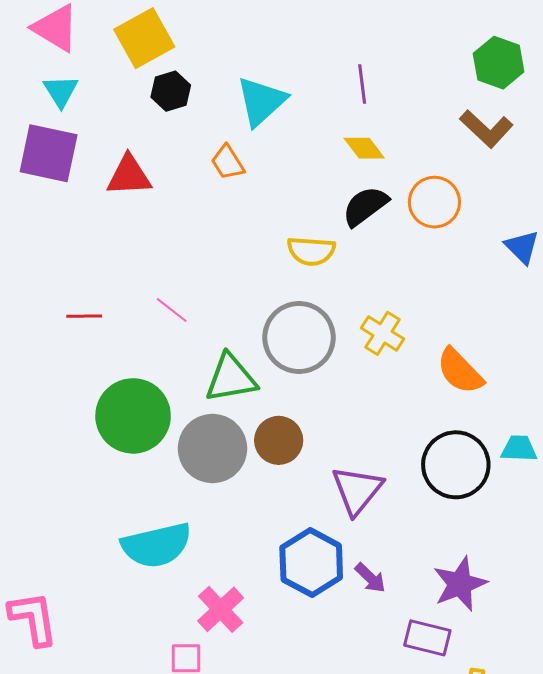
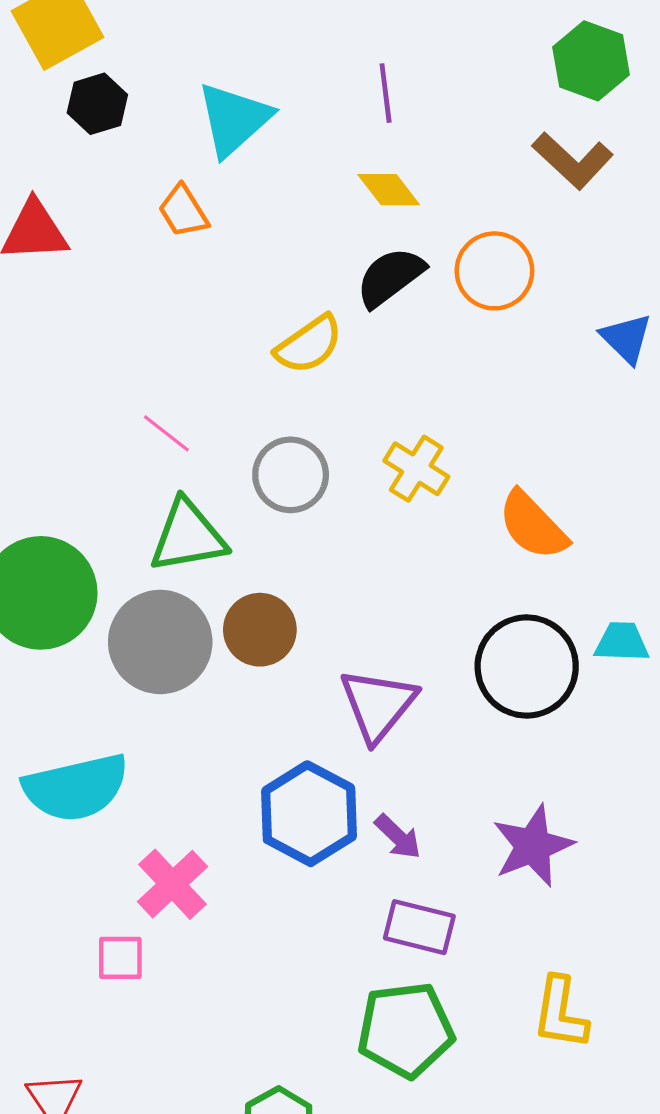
yellow semicircle: (311, 251) -> (309, 345), turned -39
pink line: (172, 310) -> (166, 433), moved
gray circle: (299, 338) -> (291, 475), size x0.7
purple rectangle: (427, 638) -> (419, 927), moved

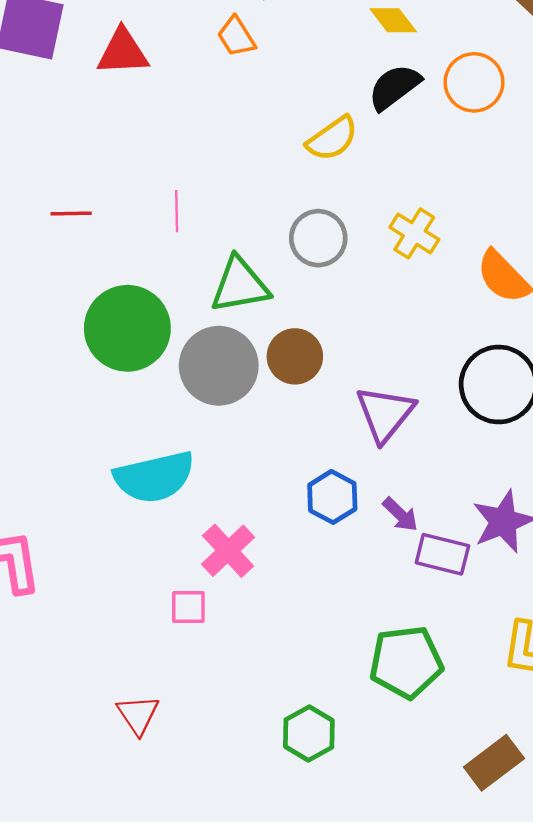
pink line: (166, 433) -> (177, 211), moved, turned 51
blue hexagon: (309, 814) -> (332, 497), size x0.7
purple rectangle: (419, 927) -> (442, 554), moved

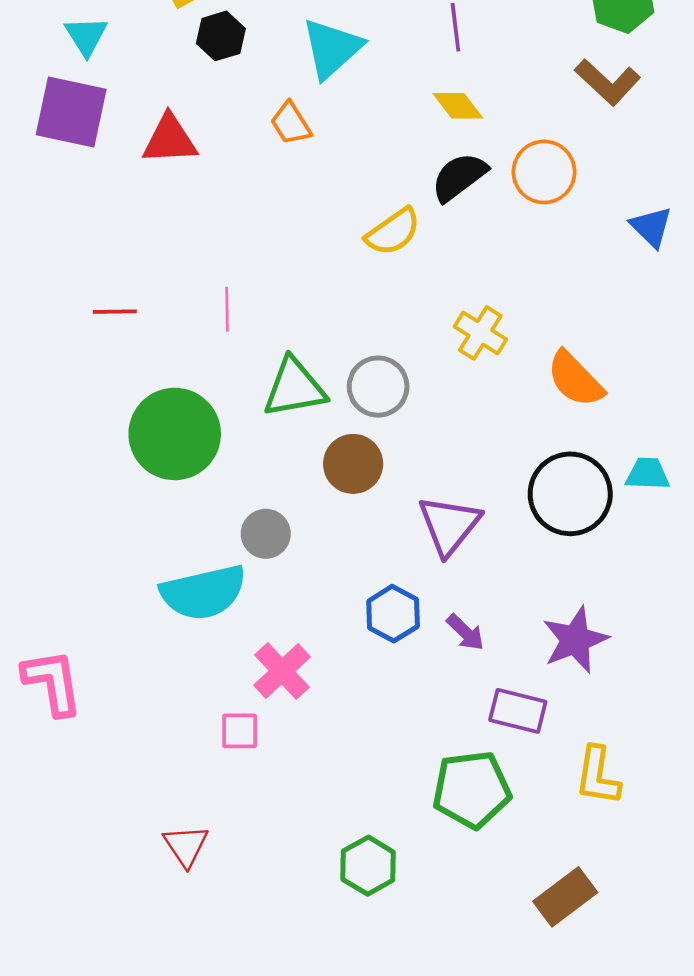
gray circle: (318, 238) -> (378, 387), moved
gray circle: (219, 366) -> (266, 534), moved, size x0.6
purple rectangle: (442, 554) -> (518, 711), moved

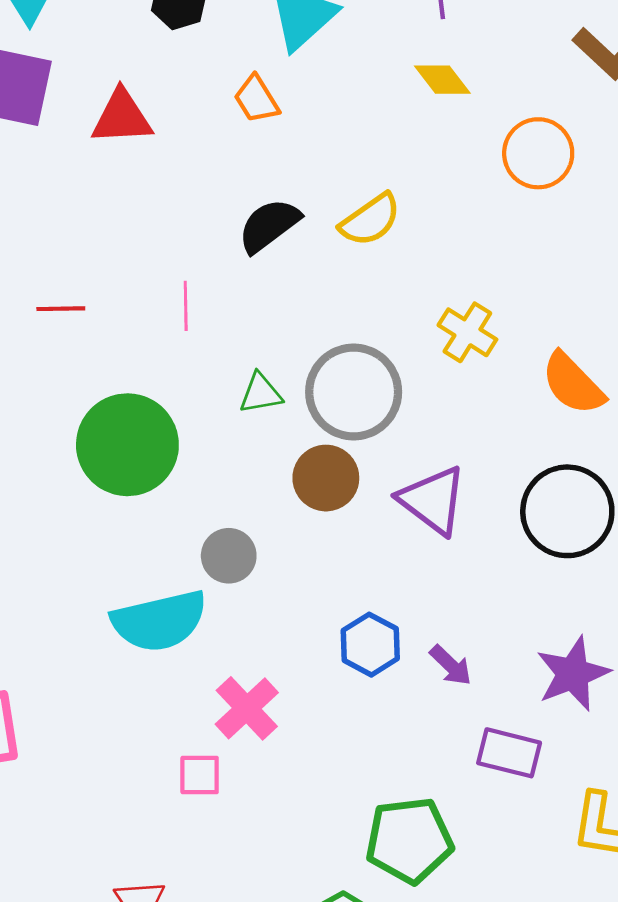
black semicircle: (459, 177) -> (269, 225), moved
gray circle: (378, 387) -> (354, 392), size x1.4
green triangle: (294, 388) -> (261, 393), size x0.6
purple triangle: (449, 525) -> (433, 500), moved, turned -32
green pentagon: (472, 790) -> (409, 840), moved

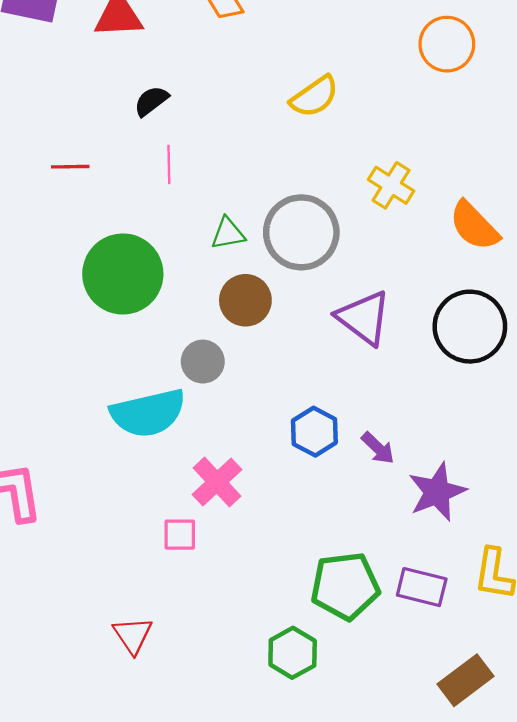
black semicircle: (269, 225) -> (151, 101), moved, size x0.7
brown circle: (326, 478) -> (245, 300), moved
purple star: (573, 674) -> (437, 492), moved
purple rectangle: (509, 753) -> (422, 587), moved

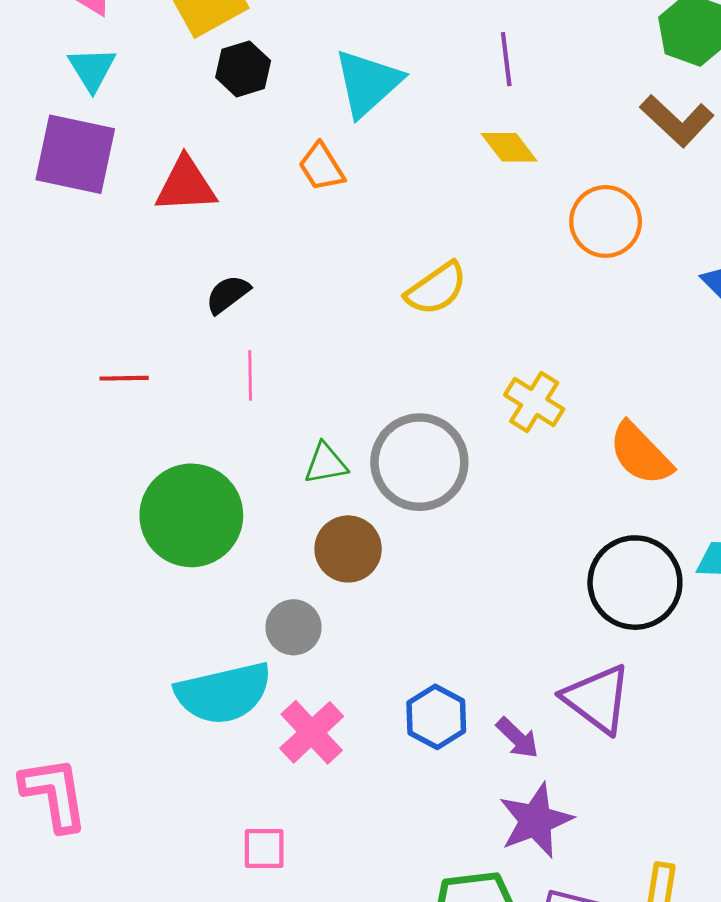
purple triangle: (364, 318) -> (597, 699), moved
pink cross: (217, 482) -> (312, 732), moved
purple star: (437, 492) -> (536, 820), moved

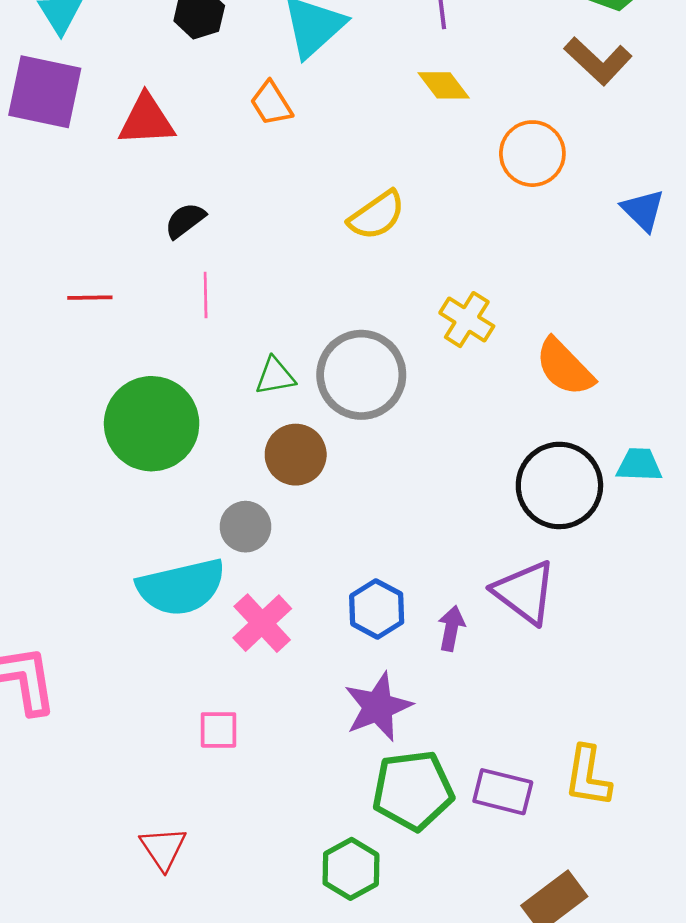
purple arrow: (517, 738) -> (451, 628), turned -123
purple star: (536, 820) -> (378, 707), moved

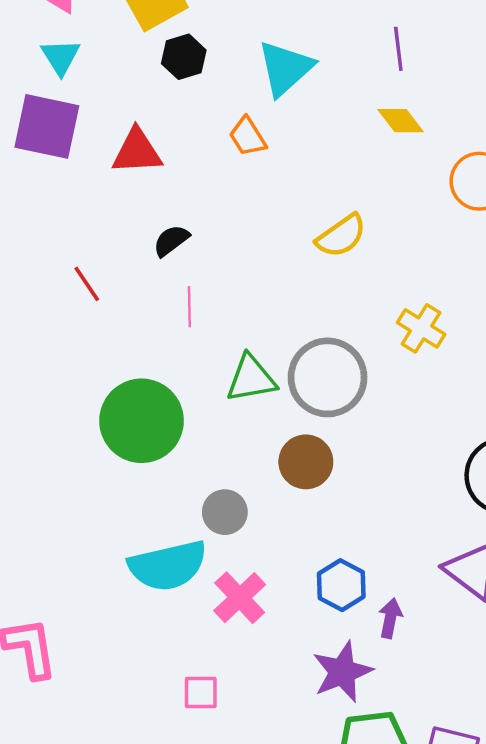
red line: (90, 298) -> (87, 284), moved, turned 57
green triangle: (275, 376) -> (251, 379), size x1.4
brown circle: (296, 455) -> (306, 462), moved
purple arrow: (451, 628) -> (390, 618), moved

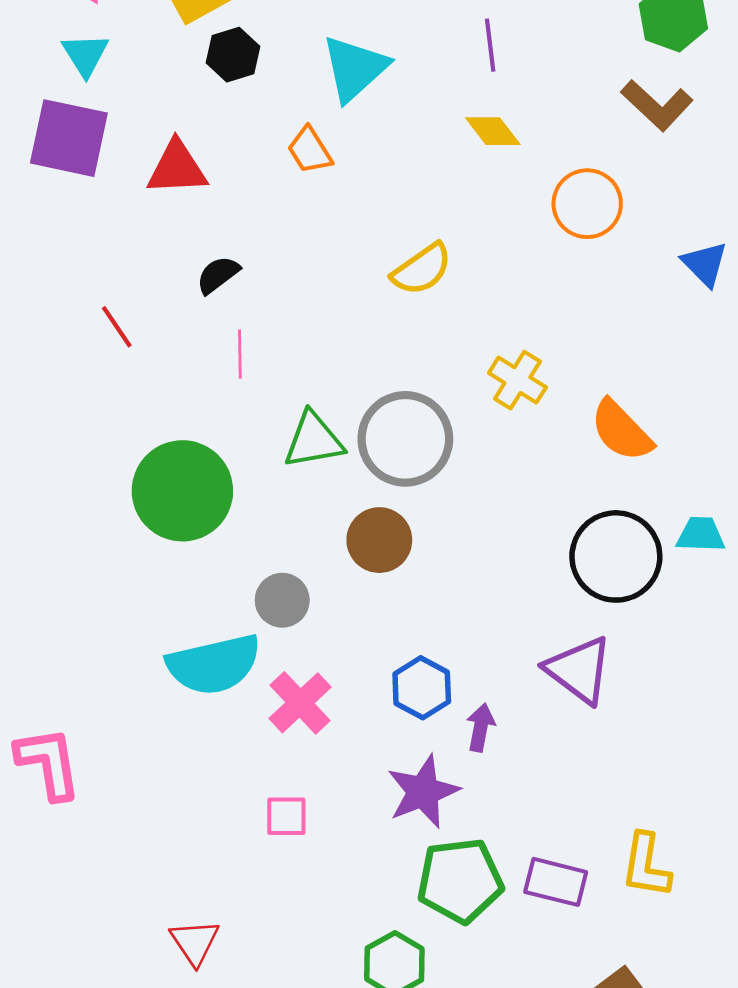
pink square: (201, 692) -> (286, 816), moved

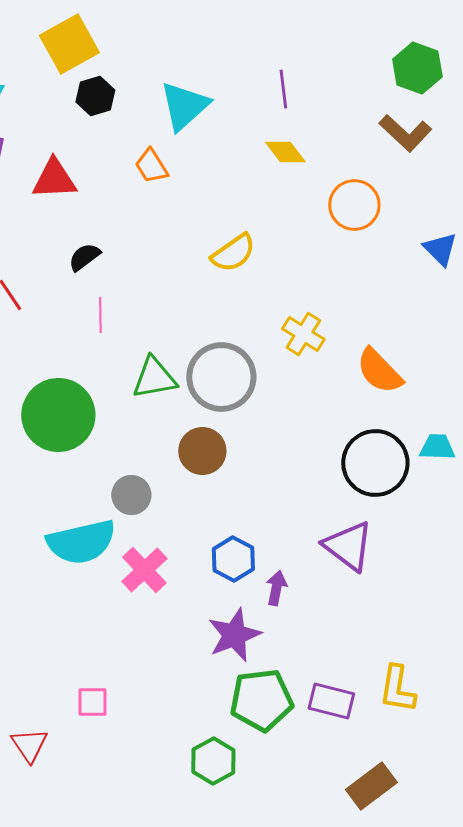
pink square: (286, 816) -> (92, 702), moved
red triangle: (195, 942) -> (29, 745), moved

